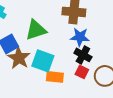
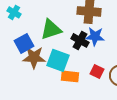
black cross: (83, 55) -> (80, 40), moved
brown star: (19, 58) -> (34, 57), turned -30

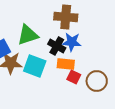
orange rectangle: (70, 76) -> (66, 64), moved

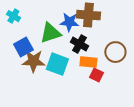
blue star: (72, 42) -> (69, 22), moved
brown circle: (97, 81) -> (115, 52), moved

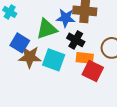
blue square: (23, 47) -> (20, 43), turned -30
red square: (96, 75) -> (93, 71), size x1.5

